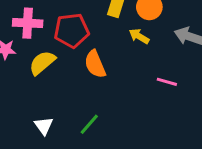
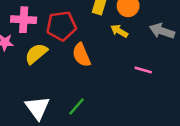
white triangle: (44, 126) -> (37, 108), size x1.5

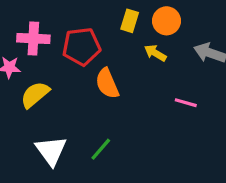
yellow semicircle: (36, 54) -> (35, 95), moved

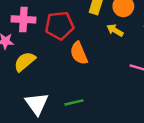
green line: (101, 149) -> (74, 102), turned 36

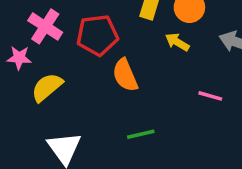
pink cross: (23, 19) -> (45, 26), turned 30
green line: (74, 102) -> (141, 134), moved

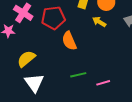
yellow semicircle: (47, 87) -> (26, 59), moved
pink line: (210, 96) -> (103, 83), moved, turned -32

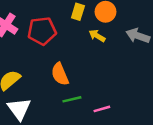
orange semicircle: (69, 41) -> (60, 74), moved

